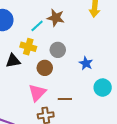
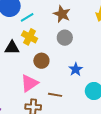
cyan line: (37, 26) -> (27, 17), moved
gray circle: (58, 50) -> (65, 38), moved
blue star: (86, 63) -> (76, 69), moved

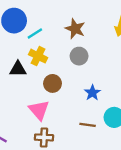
pink triangle: (29, 83) -> (39, 110), turned -36
brown line: (55, 95) -> (88, 125), moved

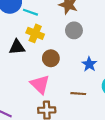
cyan line: (35, 33) -> (30, 12), turned 56
brown line: (88, 125) -> (78, 94), moved

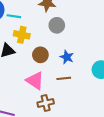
blue star: (89, 64) -> (67, 57), moved
brown line: (78, 94) -> (64, 78), moved

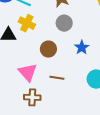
brown circle: (40, 55) -> (48, 49), moved
blue star: (67, 57) -> (82, 47), moved

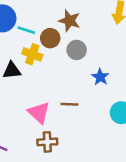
brown circle: (48, 49) -> (50, 38), moved
brown line: (57, 78) -> (69, 104), moved

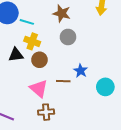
brown circle: (50, 38) -> (39, 60), moved
blue star: (100, 77) -> (81, 71), moved

